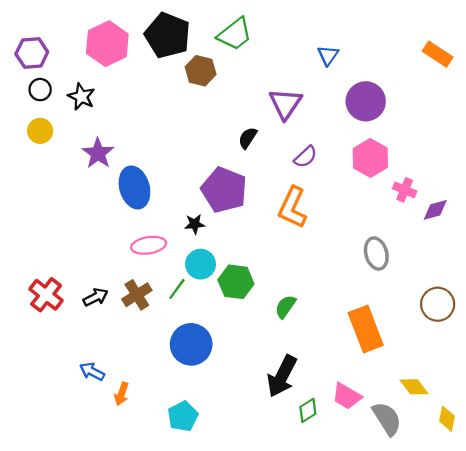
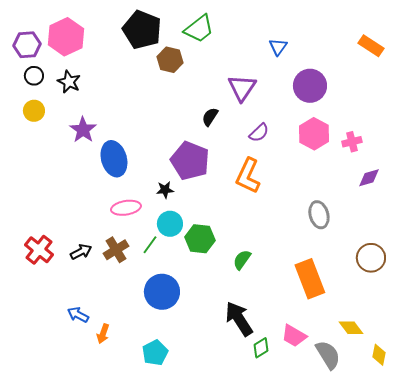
pink hexagon: (107, 44) -> (66, 37), moved
pink cross: (405, 190) -> (352, 142), moved, turned -36
black arrow: (282, 376) -> (239, 319), turned 120

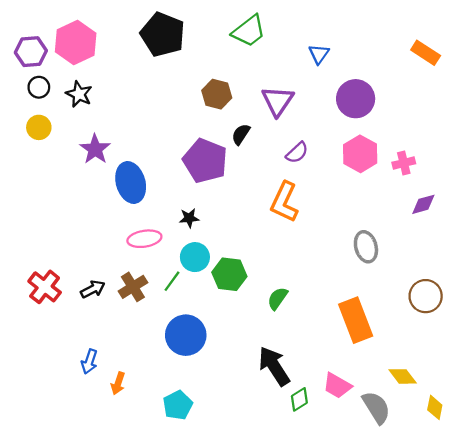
green trapezoid: (199, 29) -> (249, 31), moved
brown hexagon: (170, 60) -> (217, 94), moved
purple pentagon: (190, 161) -> (205, 161), moved
blue arrow: (78, 315) -> (89, 362), turned -100

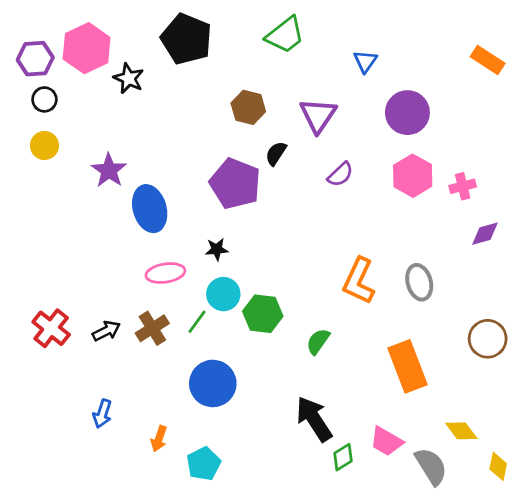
black star: (79, 94) -> (129, 78), moved
orange L-shape: (284, 202) -> (359, 281), moved
orange arrow: (118, 383) -> (159, 439), moved

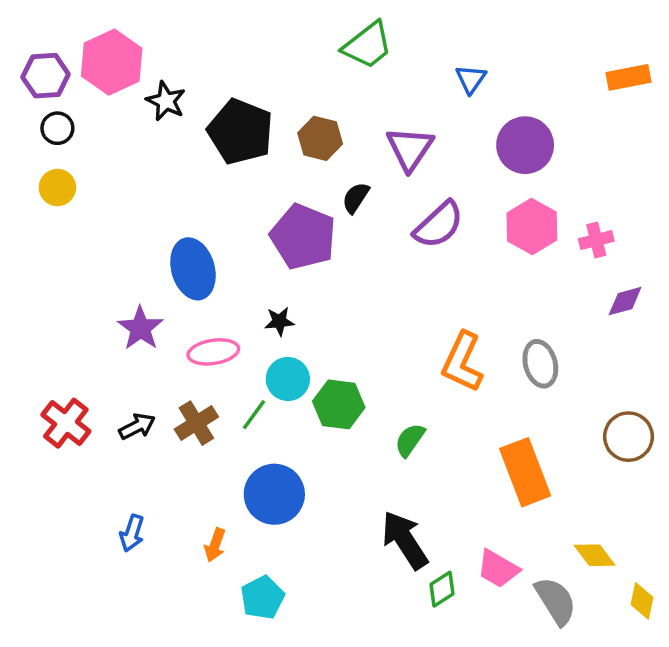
black pentagon: (186, 39) -> (240, 132), moved
orange rectangle: (488, 60) -> (628, 77), turned -44
purple star: (109, 170) -> (140, 328), moved
purple semicircle: (340, 174) -> (439, 225), size x1.5
orange arrow: (159, 439) -> (215, 545), moved

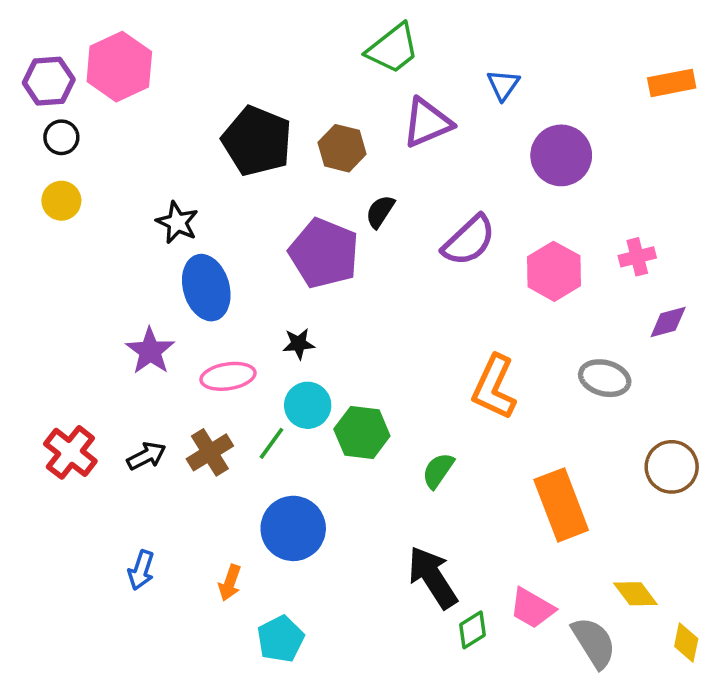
black star: (166, 101) -> (177, 222), moved
purple triangle: (410, 149) -> (427, 123), moved, turned 33
pink hexagon: (532, 226) -> (554, 271), moved
gray ellipse: (540, 364) -> (605, 378), moved, turned -60

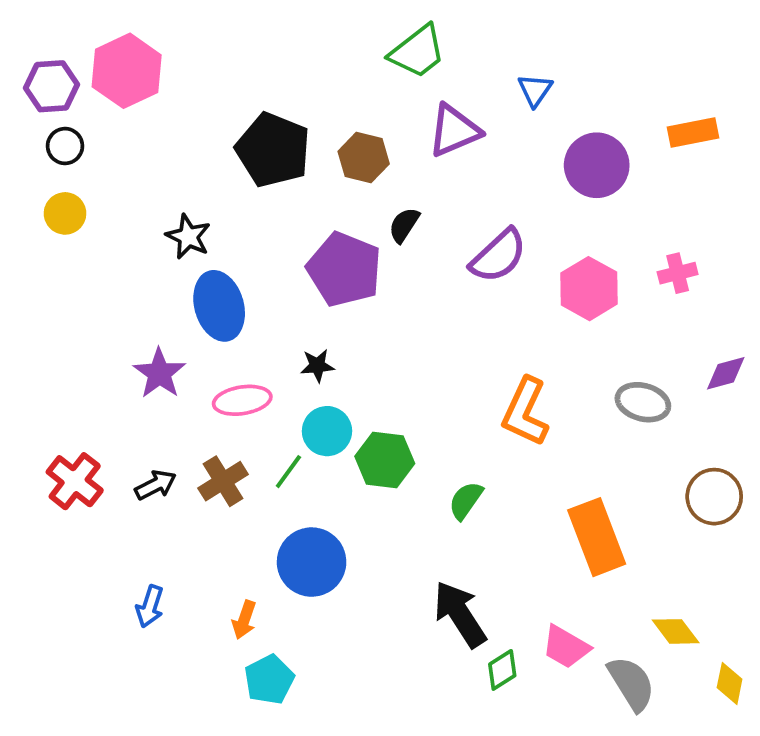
orange rectangle: (672, 83) -> (693, 133), moved
purple diamond: (668, 322) -> (726, 373), moved
cyan pentagon: (281, 639) -> (269, 680), moved

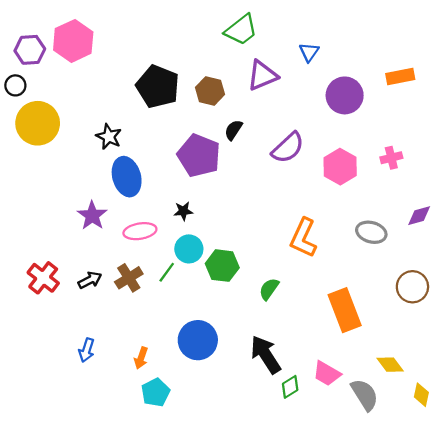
black circle: (65, 146) -> (15, 85), moved
yellow circle: (65, 213) -> (38, 123), size x1.8
blue circle: (312, 562) -> (198, 340), moved

